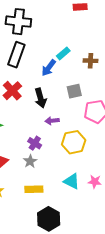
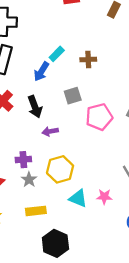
yellow hexagon: (74, 142) -> (60, 169), moved
purple cross: (35, 143) -> (23, 160), moved, turned -32

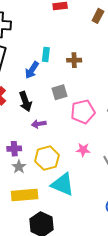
cyan rectangle: (57, 54) -> (46, 54), turned -40
pink star: (104, 197) -> (83, 150), moved
cyan triangle: (78, 198) -> (63, 184), size x1.4
yellow rectangle: (36, 211) -> (25, 195), size x1.4

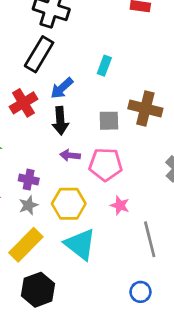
brown cross: (74, 60) -> (145, 108), moved, size x1.6
blue arrow: (32, 70) -> (62, 88), moved
pink pentagon: (83, 112) -> (106, 164), moved
yellow rectangle: (25, 195) -> (26, 245), turned -55

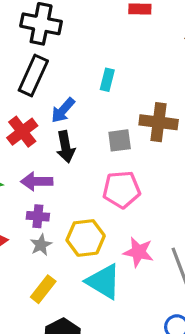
purple arrow: (70, 155) -> (37, 181), moved, size x1.4
pink star: (120, 205) -> (138, 252), moved, size x1.4
yellow rectangle: (26, 245) -> (43, 289), size x0.7

